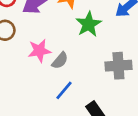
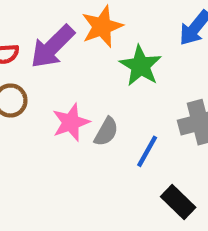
blue line: (64, 90) -> (147, 151), moved

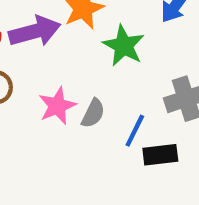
purple arrow: (52, 47) -> (35, 31), turned -147
black rectangle: (178, 202) -> (160, 155), moved, turned -48

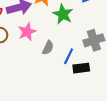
pink star: (57, 106) -> (27, 32), moved

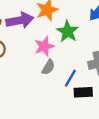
pink star: (27, 32) -> (44, 46), moved

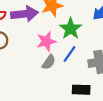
blue line: (70, 78) -> (69, 54), moved

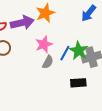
green star: (71, 29) -> (79, 51), moved

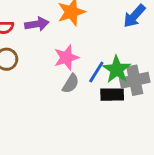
purple arrow: (22, 23) -> (37, 24), size x0.7
black rectangle: (78, 83) -> (112, 95), moved

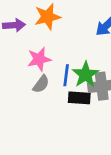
blue line: (96, 72) -> (66, 75), turned -30

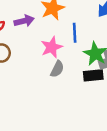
blue line: (66, 75) -> (75, 33), moved

